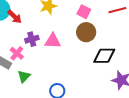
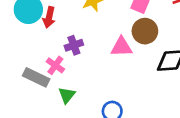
red arrow: (15, 17) -> (49, 17), turned 63
pink triangle: (53, 41) -> (121, 47), moved

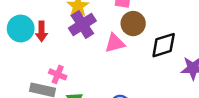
purple cross: (74, 45) -> (82, 24), moved, size x1.5

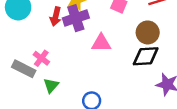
brown circle: (133, 24) -> (148, 32), moved
red arrow: (42, 31) -> (56, 16), moved

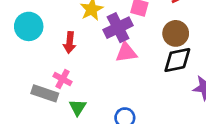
red arrow: (56, 16) -> (70, 43), moved
purple cross: (76, 18) -> (118, 28), moved

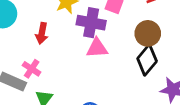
purple cross: (118, 28) -> (91, 23), turned 32
black diamond: (177, 60) -> (147, 60), turned -44

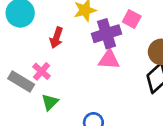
purple cross: (91, 23) -> (107, 34), turned -36

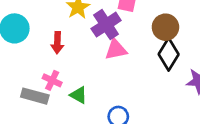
green triangle: (50, 102) -> (79, 95), moved, turned -30

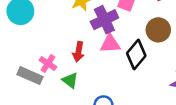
red arrow: (57, 43) -> (78, 52), moved
black diamond: (169, 54) -> (136, 54), moved

